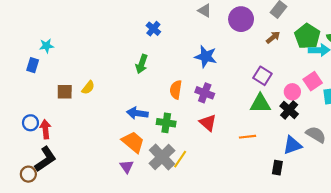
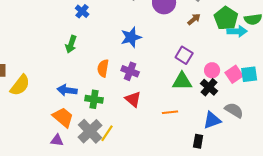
blue star: (206, 57) -> (131, 37), turned -30
pink square: (313, 81) -> (234, 74), moved
yellow semicircle: (88, 88) -> (20, 85), moved, size x1.6
purple triangle: (127, 167) -> (57, 140), turned -48

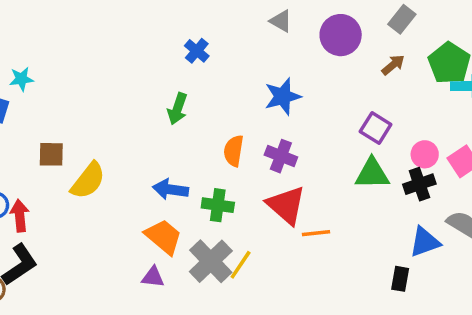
black cross: (209, 87) -> (419, 184), turned 30
red triangle: (133, 99) -> (286, 205), size x1.4
orange line: (170, 112) -> (316, 233), moved

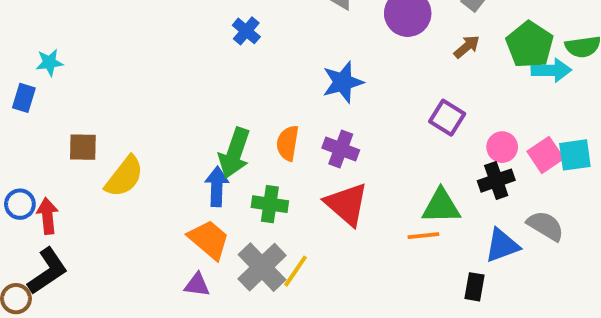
green arrow: (177, 109) -> (234, 153), moved, size x1.4
green triangle: (372, 174) -> (441, 206), moved
blue arrow: (170, 189) -> (217, 186), turned 84
orange line: (316, 233) -> (423, 236), moved

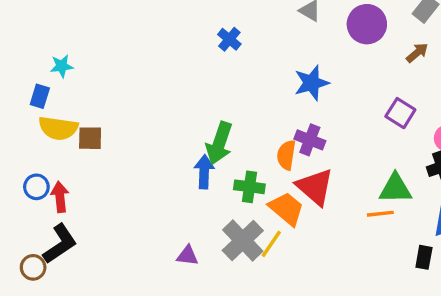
orange semicircle: (288, 143) -> (286, 155), moved
yellow semicircle: (124, 177) -> (58, 128), moved, turned 60
orange trapezoid: (209, 240) -> (286, 209), moved

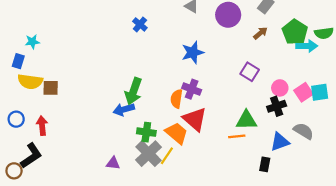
blue arrow: (204, 172) -> (124, 109), turned -108
green cross: (249, 187) -> (146, 132), moved
red arrow: (60, 197) -> (42, 126), moved

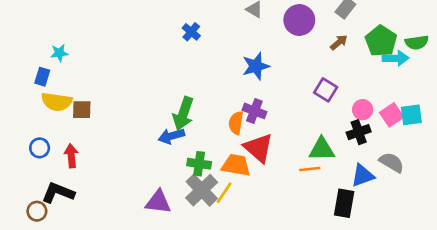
orange trapezoid: (177, 133) -> (236, 165), turned -30
black L-shape: (31, 156) -> (58, 193), turned -124
purple triangle: (113, 163) -> (158, 202), size x1.5
black rectangle: (265, 164) -> (344, 203), size x1.5

